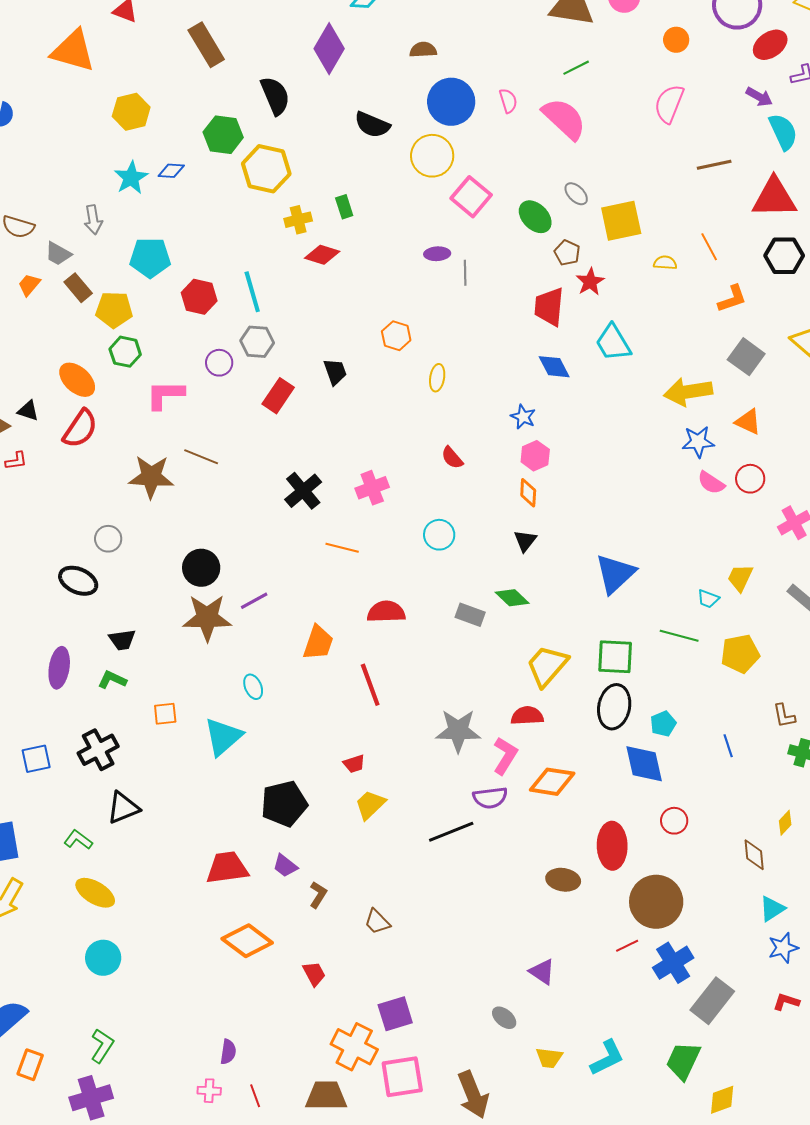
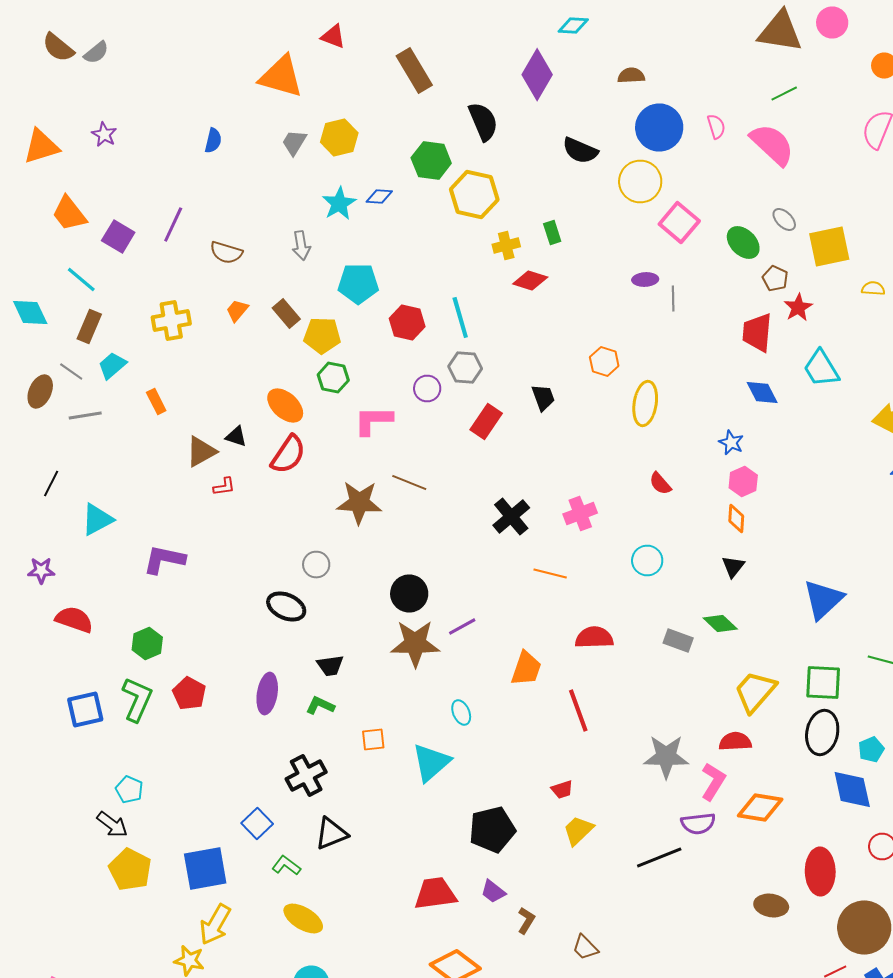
gray trapezoid: (58, 254) -> (294, 142), moved, turned 92
yellow ellipse: (437, 378) -> (645, 404), size x1.6
blue square: (36, 759) -> (257, 824), moved, turned -32

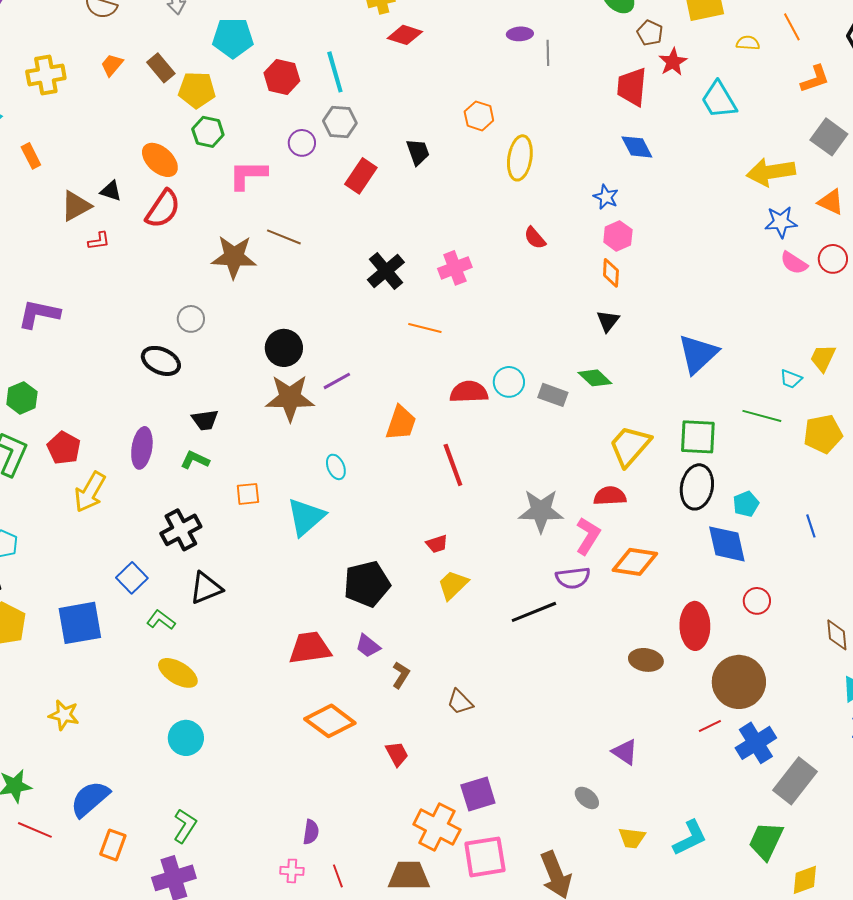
cyan trapezoid: (821, 368) -> (719, 100), moved
cyan circle: (647, 560) -> (509, 382), moved
yellow arrow: (215, 924) -> (90, 492), moved

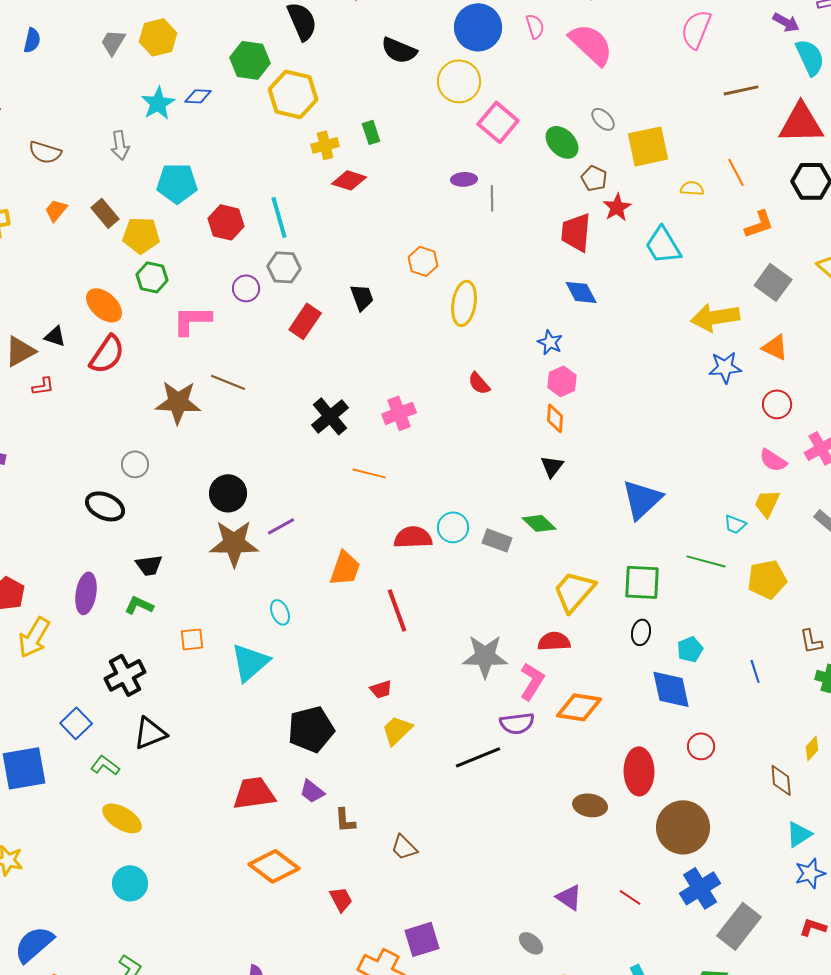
pink semicircle: (794, 263) -> (773, 460), moved
black ellipse: (697, 487) -> (641, 632), size x0.6
brown L-shape: (401, 675) -> (345, 820), turned 144
red line: (710, 726) -> (630, 897), moved, turned 60

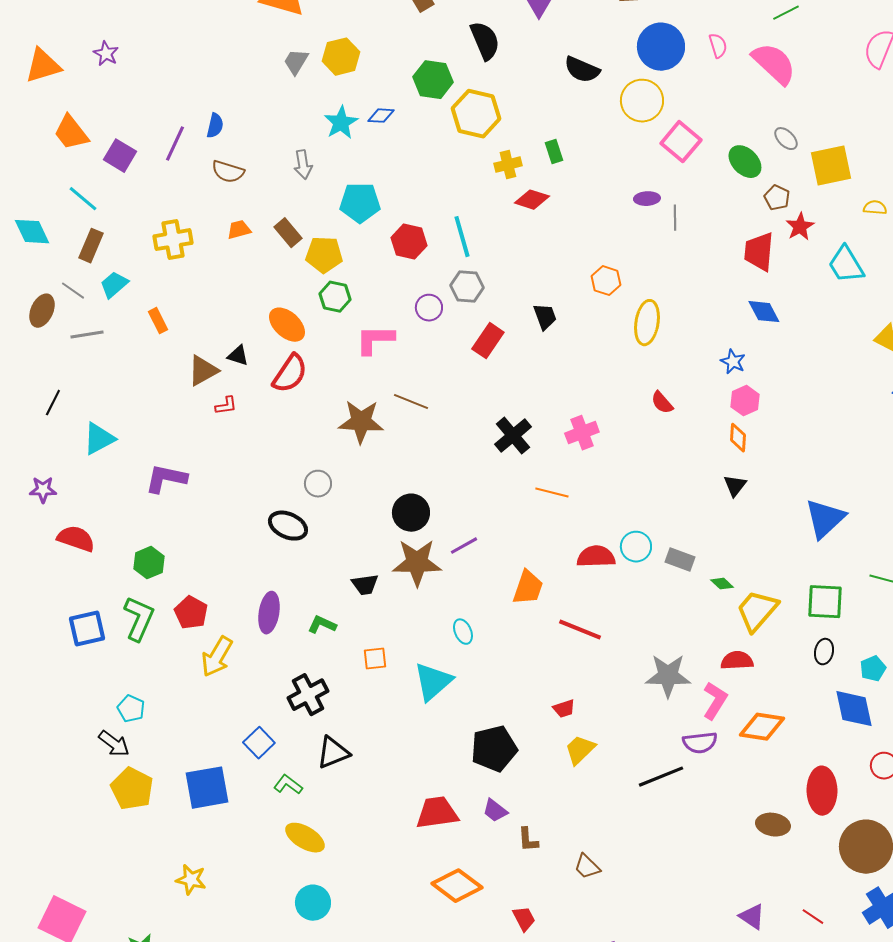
blue semicircle: (32, 40) -> (215, 126), moved
orange trapezoid: (56, 210) -> (239, 230), turned 35
green diamond: (539, 523) -> (722, 584), moved, size x0.7
black trapezoid: (149, 565) -> (365, 585), moved
red line: (397, 610) -> (580, 630), turned -48

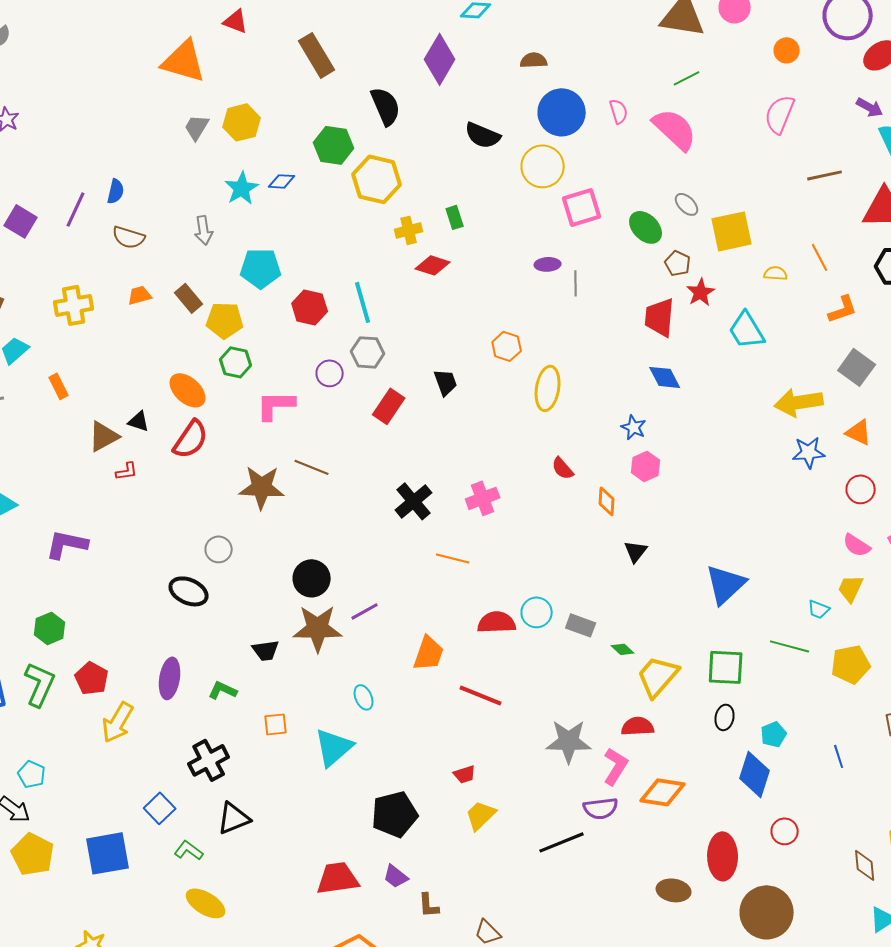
pink square: (681, 142) -> (582, 207), turned 33
orange diamond: (738, 438) -> (607, 501), moved
blue diamond: (854, 709) -> (755, 774), turned 30

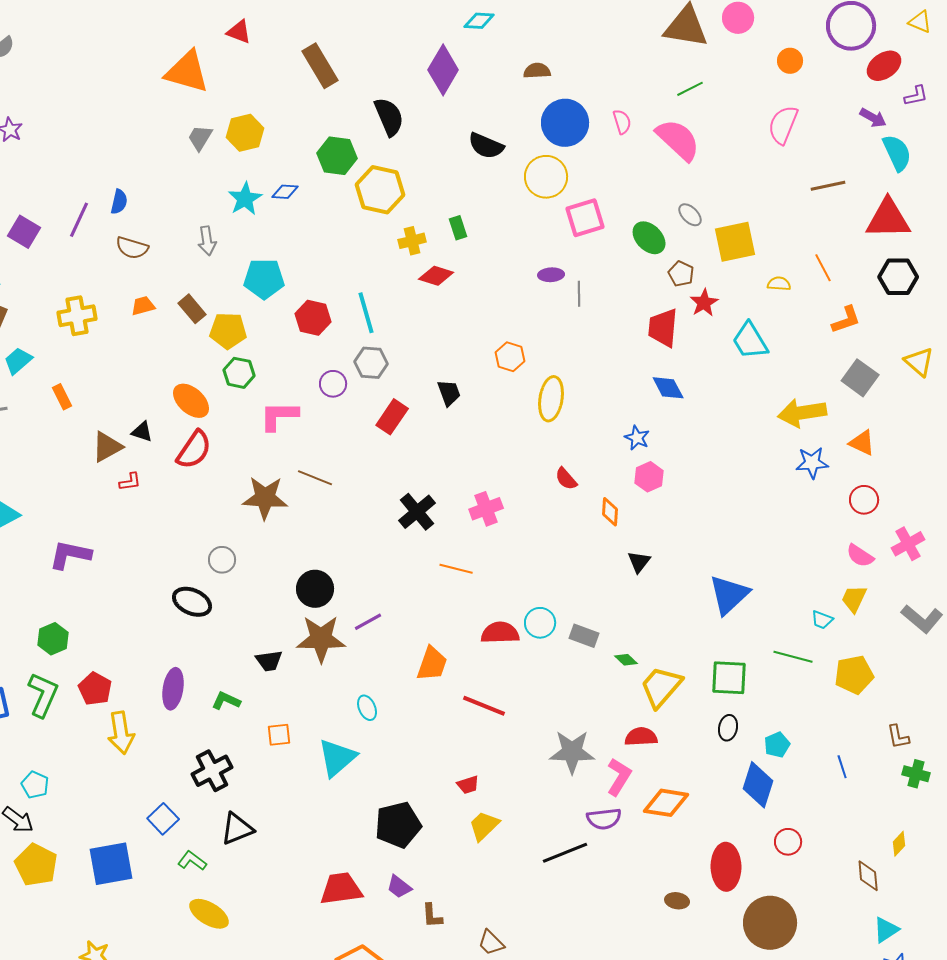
yellow arrow: (118, 722) -> (121, 733), turned -39
brown ellipse: (674, 890) -> (677, 901), size x0.7

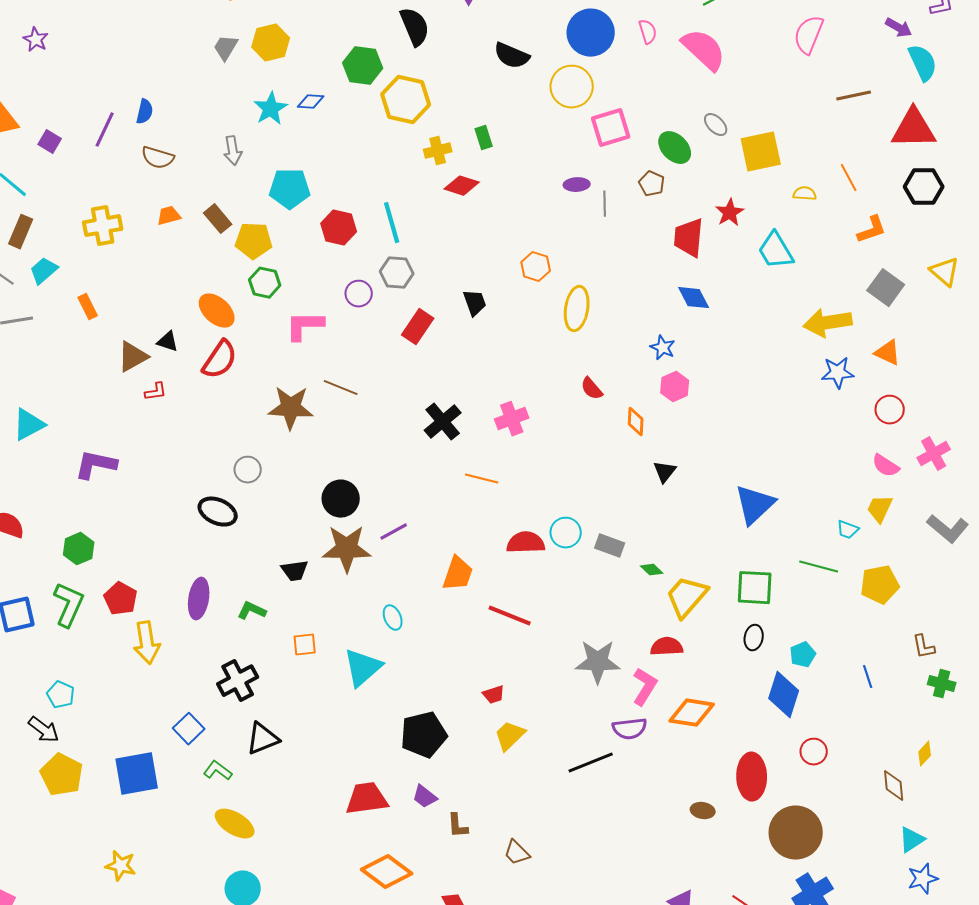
purple square: (24, 232) -> (50, 142), size x0.7
brown pentagon: (681, 274) -> (652, 184), moved

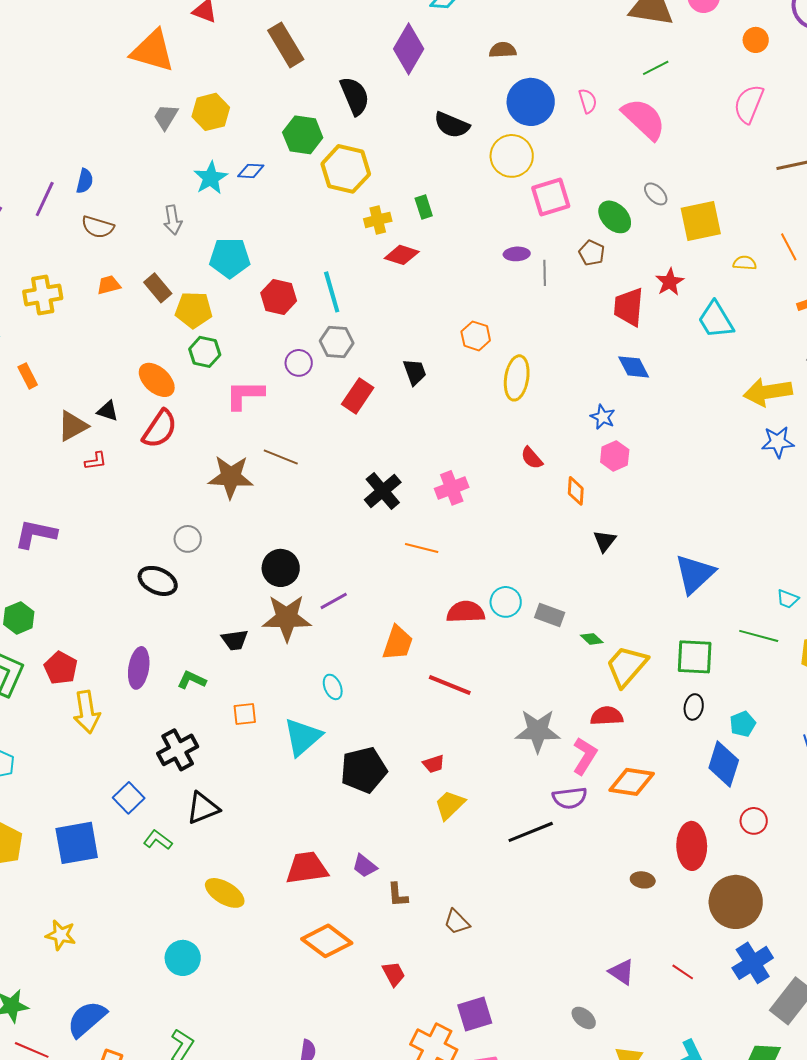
black pentagon: (424, 735) -> (364, 770), moved
yellow ellipse: (235, 824) -> (225, 893), moved

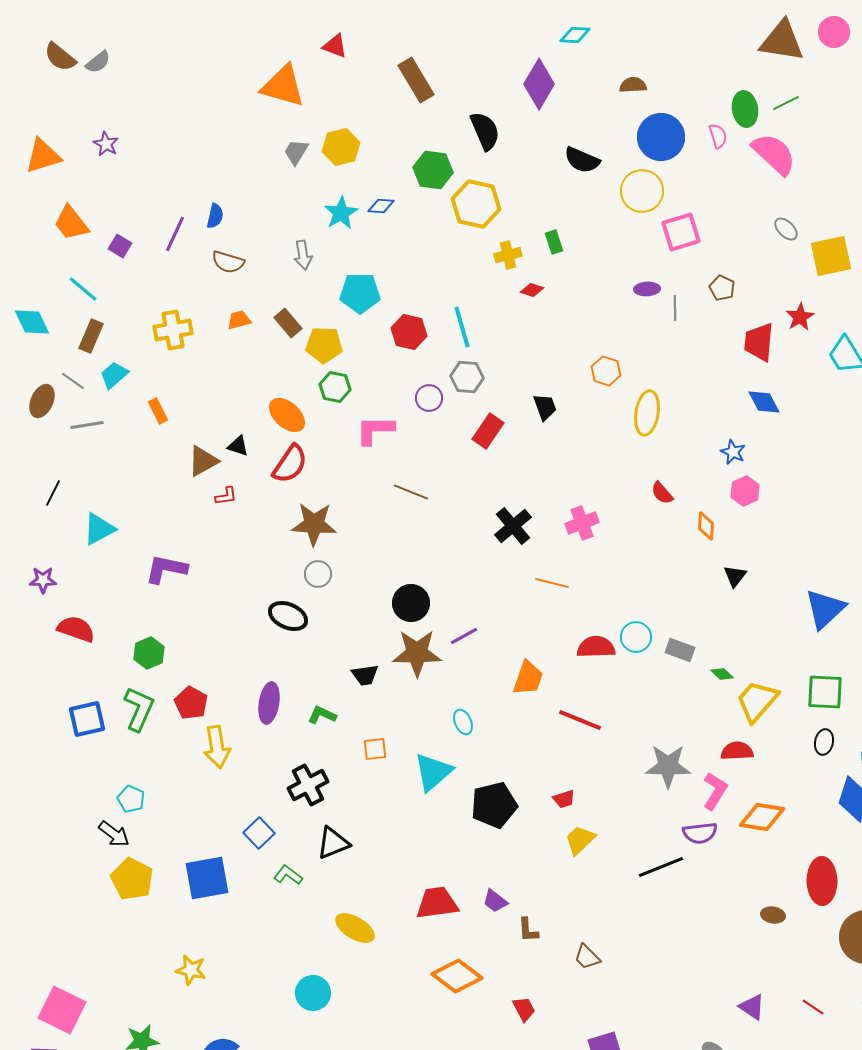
green ellipse: (615, 217) -> (745, 109), moved, turned 36
red diamond: (402, 255) -> (532, 290), size x0.7
brown star: (231, 477) -> (314, 524), moved

